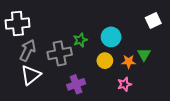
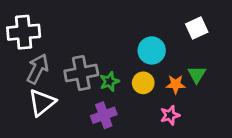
white square: (153, 20) -> (197, 28), moved
green star: (80, 40) -> (109, 81), moved

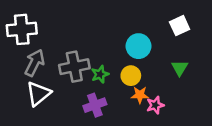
orange star: (176, 84) -> (140, 95), moved

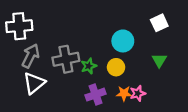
orange star: (140, 95) -> (124, 93), moved
purple cross: (95, 105) -> (96, 95), moved

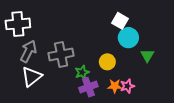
white square: (159, 23) -> (120, 21), moved, turned -35
cyan circle: (123, 41) -> (128, 38), moved
green star: (89, 66) -> (82, 72), moved

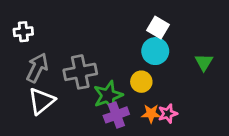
white cross: (18, 24) -> (23, 32), size x0.6
cyan circle: (128, 38) -> (155, 51), moved
green triangle: (147, 56) -> (204, 62), moved
green star: (82, 72) -> (108, 96), size x1.5

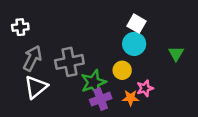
pink star: (168, 114) -> (145, 88), moved

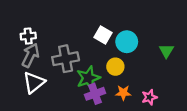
white square: (137, 24) -> (103, 35), moved
white cross: (20, 27) -> (28, 36), moved
pink star: (145, 88) -> (149, 97), moved

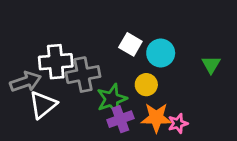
white cross: (28, 36) -> (56, 62), moved, size x1.6
gray arrow: (30, 55) -> (26, 82), moved, turned 45
orange star: (123, 93) -> (156, 118), size x1.5
pink star: (149, 97) -> (178, 123), moved

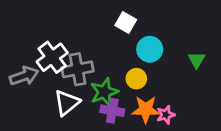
white square: (130, 44) -> (126, 22), moved
white cross: (56, 62) -> (52, 57), turned -32
white triangle: (43, 105) -> (67, 103), moved
purple cross: (120, 119) -> (112, 111), turned 30

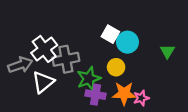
white square: (126, 22) -> (110, 34), moved
white triangle: (67, 103) -> (43, 82), moved

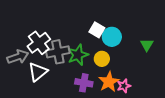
green star: (89, 79) -> (78, 55), moved
orange star: (124, 93) -> (109, 82), turned -30

